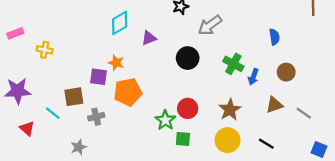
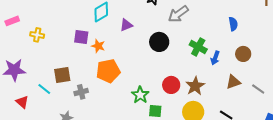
purple square: (99, 77) -> (81, 37), moved
red circle: (188, 108) -> (171, 85), moved

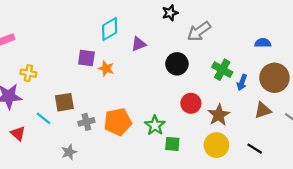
blue semicircle: (233, 24) -> (263, 43), turned -80
yellow cross: (37, 35) -> (28, 73), moved
brown circle: (243, 54) -> (274, 78), size x1.6
orange pentagon: (108, 71) -> (118, 122), moved
red circle: (171, 85) -> (191, 103), moved

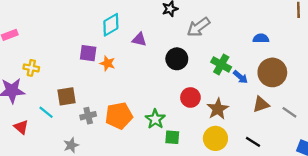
purple triangle: (139, 44) -> (139, 39), turned 35
blue arrow: (242, 82) -> (240, 77), turned -70

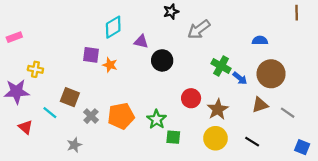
black circle: (177, 59) -> (162, 60), moved
brown square: (67, 96) -> (70, 97), turned 30
gray cross: (88, 116) -> (91, 116), turned -32

